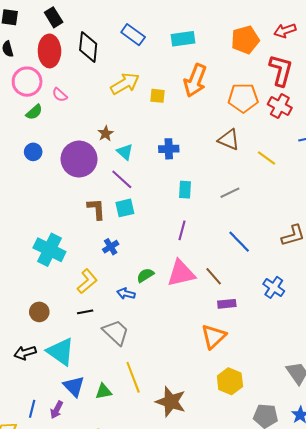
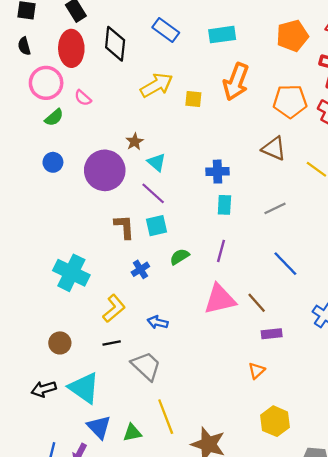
blue cross: (169, 149) -> (218, 172), moved
green semicircle: (145, 275) -> (180, 257), moved
orange triangle: (214, 336) -> (257, 371), size x0.6

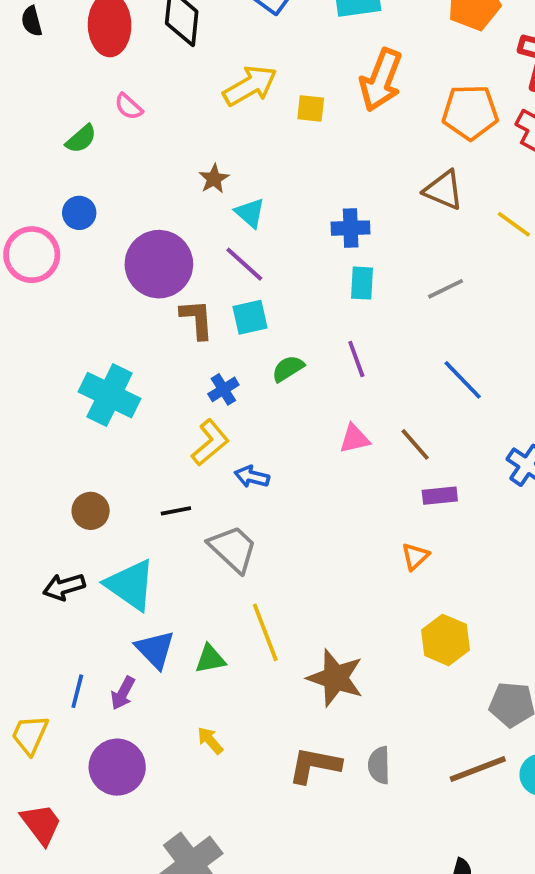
pink circle: (46, 83) -> (32, 255), moved
purple circle: (105, 170) -> (159, 264), moved
purple line: (221, 251) -> (356, 359), turned -35
pink triangle: (220, 299) -> (354, 439), size x0.6
yellow L-shape: (114, 308) -> (210, 443), moved

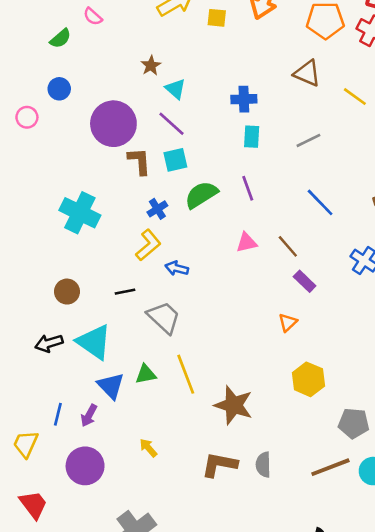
pink circle: (32, 255) -> (27, 117), size x0.6
green semicircle: (288, 369) -> (201, 195), size x1.5
purple rectangle: (440, 496) -> (305, 281), turned 50
green triangle: (210, 659) -> (146, 374), moved

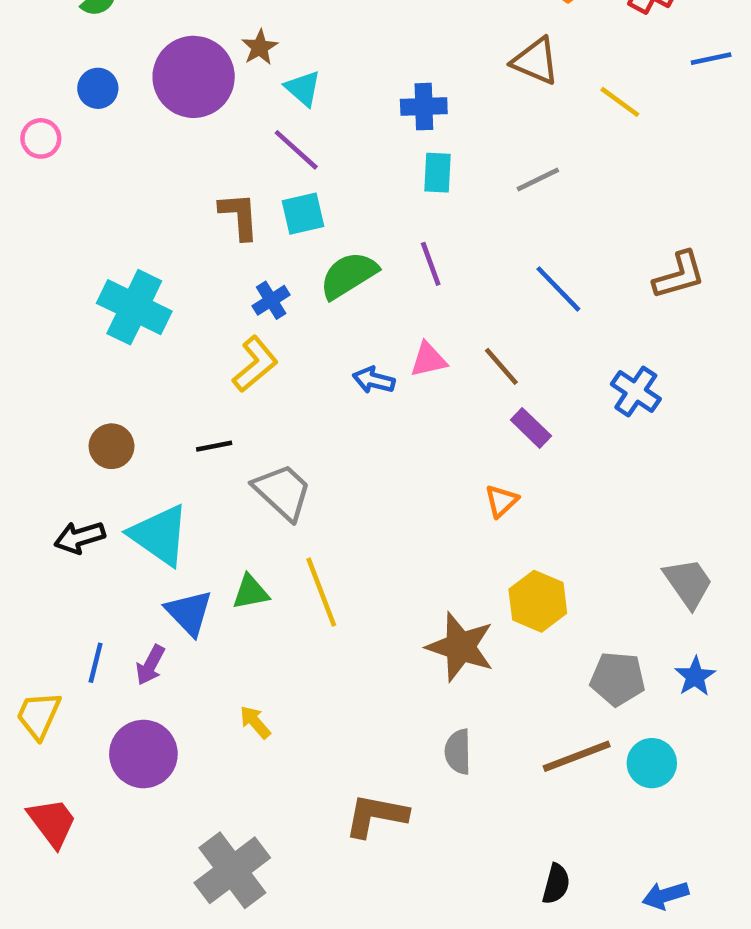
purple circle: (113, 124) -> (194, 77), moved
blue arrow: (177, 268) -> (374, 380), moved
brown star: (234, 405) -> (460, 647), moved
brown L-shape: (219, 465) -> (376, 816), moved

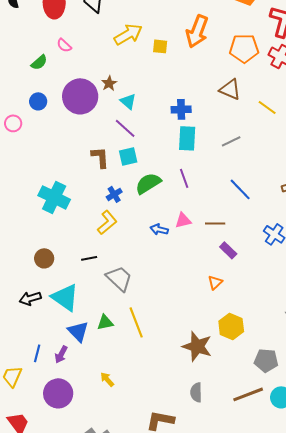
cyan rectangle: (438, 173) -> (187, 138), size x1.4
brown line: (501, 366) -> (215, 223), turned -48

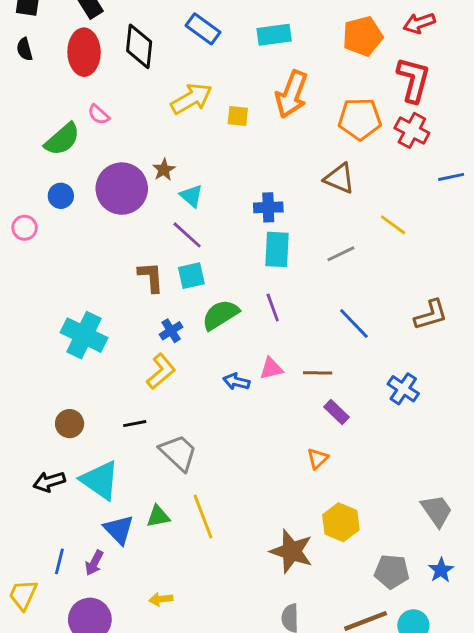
green semicircle: (39, 62) -> (62, 139), size x1.5
yellow line: (267, 107) -> (393, 225), moved
yellow arrow: (107, 379) -> (161, 599), turned -56

